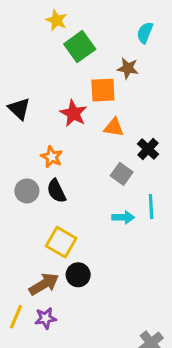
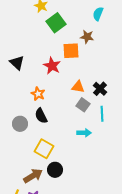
orange triangle: (114, 127) -> (78, 87), moved
gray circle: (27, 191) -> (20, 124), moved
cyan line: (151, 206) -> (102, 114), moved

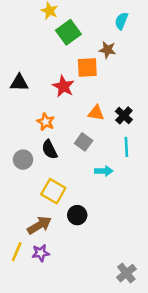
black triangle: (17, 63) -> (19, 83), turned -42
gray square: (83, 105) -> (84, 142), moved
black circle: (55, 170) -> (77, 215), moved

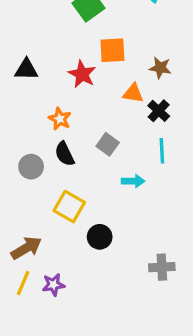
brown star: (107, 50) -> (160, 68), moved
orange triangle: (96, 113) -> (133, 93), moved
brown arrow: (39, 225) -> (26, 248), moved
gray cross: (126, 273) -> (162, 267), moved, turned 36

